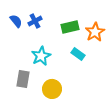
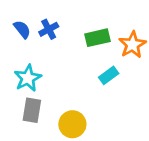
cyan rectangle: (78, 54) -> (109, 75), turned -72
cyan star: (41, 56) -> (28, 78), moved

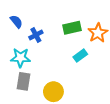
blue cross: (49, 29) -> (36, 35), moved
cyan star: (28, 78) -> (20, 58), turned 30

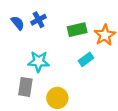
blue cross: (36, 35) -> (39, 20), moved
cyan star: (20, 58) -> (39, 62), moved

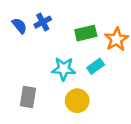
cyan star: (39, 62) -> (64, 69), moved
yellow circle: (57, 98) -> (77, 101), moved

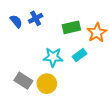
gray rectangle: (28, 97) -> (23, 81), turned -66
yellow circle: (77, 101) -> (47, 84), moved

